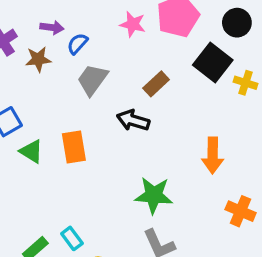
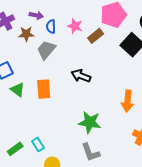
pink star: (133, 24) -> (75, 26), moved
blue semicircle: (77, 44) -> (51, 26), turned -48
gray trapezoid: (92, 80) -> (46, 50), moved
brown rectangle: (156, 84) -> (96, 36), moved

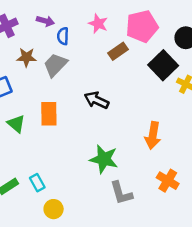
pink star: (75, 26) -> (98, 24), moved
brown star: (26, 34) -> (26, 57), moved
green triangle: (18, 90) -> (16, 124), moved
gray L-shape: (90, 152) -> (121, 193), moved

